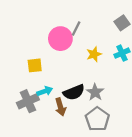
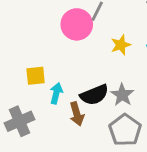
yellow square: (35, 65) -> (36, 76), moved
cyan arrow: (45, 91) -> (56, 93), turned -56
gray cross: (28, 101) -> (19, 121), moved

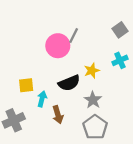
yellow star: (121, 45) -> (92, 71), moved
black semicircle: (94, 95) -> (69, 83), moved

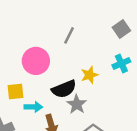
pink circle: (58, 46) -> (36, 61), moved
cyan arrow: (42, 99) -> (33, 107), turned 77
gray star: (93, 100) -> (77, 104), moved

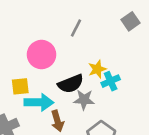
cyan cross: (121, 63) -> (111, 81), moved
gray star: (77, 104) -> (84, 100), turned -30
cyan arrow: (33, 107) -> (39, 102), size x1.5

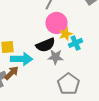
pink circle: (41, 55) -> (57, 23), moved
brown arrow: (57, 121) -> (12, 73), moved, turned -119

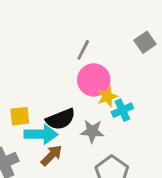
black semicircle: (46, 45) -> (61, 119), moved
brown arrow: (12, 73) -> (52, 155), moved

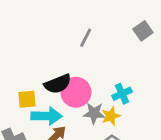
pink circle: (94, 80) -> (76, 92), moved
yellow star: (107, 97) -> (111, 116), moved
black semicircle: (61, 119) -> (58, 84), moved

